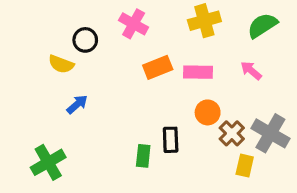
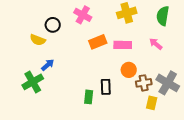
green semicircle: (262, 25) -> (163, 16), turned -48
brown cross: (232, 133) -> (144, 83), turned 35
green cross: (48, 162) -> (33, 82), moved

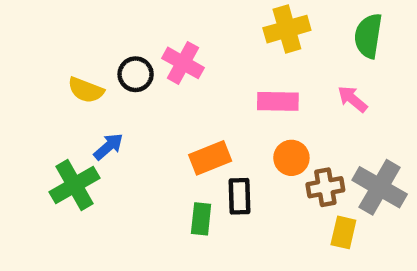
pink cross: (83, 15) -> (183, 63), moved
black circle: (53, 25) -> (136, 74), moved
orange rectangle: (98, 42) -> (210, 158), moved

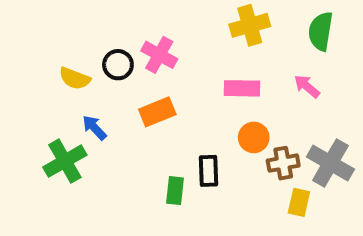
blue arrow: (108, 147) -> (94, 128), turned -92
orange rectangle: (210, 158) -> (157, 112), moved

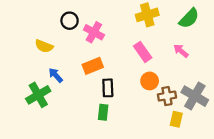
green semicircle: (321, 31) -> (189, 18), turned -145
black circle: (118, 65) -> (70, 21), moved
pink rectangle: (242, 88) -> (143, 52), turned 54
black rectangle: (208, 171) -> (108, 88), moved

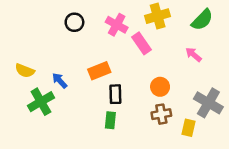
pink cross: (94, 32) -> (117, 25), moved
yellow semicircle: (44, 46) -> (25, 71), moved
pink rectangle: (143, 52) -> (141, 43), moved
brown cross: (167, 96) -> (161, 114), moved

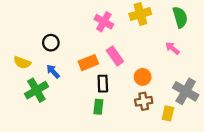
green semicircle: (202, 20) -> (180, 17), turned -60
black circle: (74, 22) -> (51, 43), moved
pink rectangle: (141, 43) -> (115, 56), moved

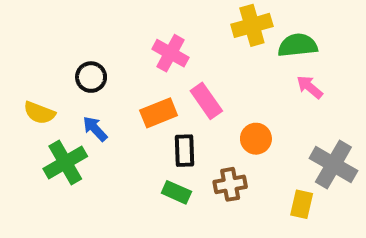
green semicircle: (180, 17) -> (298, 45), moved, turned -80
pink cross: (104, 22) -> (171, 53), moved
brown cross: (144, 101) -> (230, 184), moved
green rectangle: (98, 107) -> (176, 192), turned -72

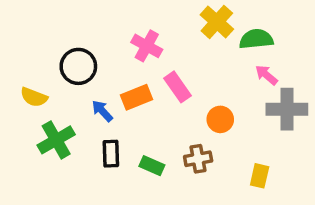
yellow cross: (252, 25) -> (217, 22), turned -32
black circle: (91, 77) -> (78, 66), size x1.4
blue arrow: (95, 129) -> (102, 111), moved
black rectangle: (184, 151) -> (111, 154), moved
gray cross: (333, 164) -> (287, 109), moved, turned -30

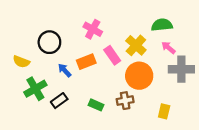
yellow cross: (217, 22) -> (136, 45), moved
orange circle: (220, 119) -> (139, 76), size x1.6
black rectangle: (111, 154) -> (59, 101), moved, turned 56

